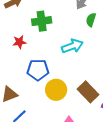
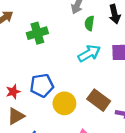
red star: (19, 42) -> (13, 92), moved
cyan arrow: (72, 46) -> (89, 53), moved

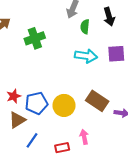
cyan arrow: (89, 53) -> (86, 56), turned 40
blue pentagon: (42, 85) -> (36, 103), moved

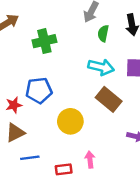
brown rectangle: (97, 101) -> (109, 99), moved
blue pentagon: (36, 103) -> (39, 90), moved
blue line: (32, 140) -> (30, 158), turned 42

